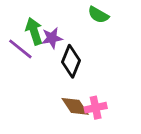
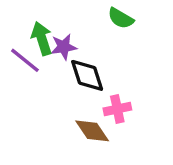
black diamond: (71, 61) -> (87, 75), turned -40
pink cross: (96, 108) -> (117, 109), moved

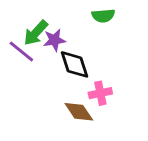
green semicircle: (121, 18) -> (103, 16), turned -35
green arrow: (42, 38) -> (36, 33), turned -120

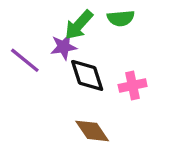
green arrow: (36, 33) -> (79, 25), moved
pink cross: (100, 93) -> (133, 86), moved

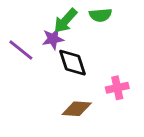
pink cross: (133, 86) -> (117, 88), moved
brown diamond: (92, 131) -> (77, 109), turned -52

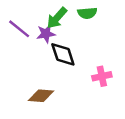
purple line: (21, 50) -> (19, 29), moved
brown diamond: (77, 109) -> (41, 96), moved

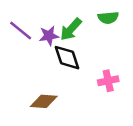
green semicircle: (87, 13) -> (108, 18), moved
green arrow: (57, 18) -> (71, 29), moved

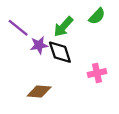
green semicircle: (108, 18) -> (97, 16), turned -42
purple star: (49, 36) -> (39, 45), moved

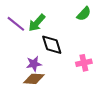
green arrow: (63, 27) -> (37, 23), moved
purple star: (39, 45) -> (34, 64), moved

